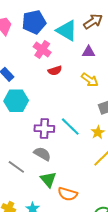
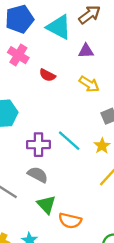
pink cross: (42, 50) -> (18, 55), moved
red semicircle: (55, 71) -> (47, 75), turned 48

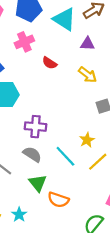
pink cross: (18, 55) -> (24, 42), turned 30
cyan line: (69, 141) -> (65, 156), moved
yellow star: (102, 146) -> (87, 140), moved

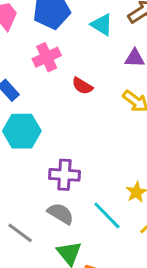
cyan triangle: (64, 19) -> (102, 25), size x0.7

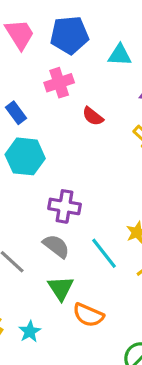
cyan triangle: (102, 25) -> (120, 55), turned -35

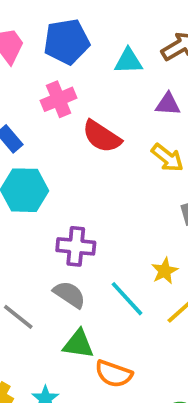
red semicircle: (93, 116) -> (102, 136), size x1.5
green triangle: (61, 288) -> (78, 344), turned -44

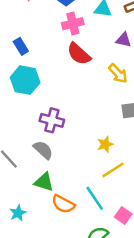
pink cross: (59, 99) -> (73, 24), moved
cyan line: (127, 299) -> (95, 198), moved

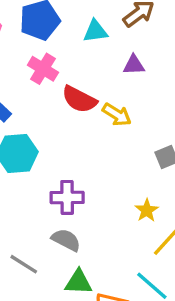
pink cross: (73, 24) -> (43, 69), moved, turned -30
yellow arrow: (118, 74) -> (117, 115), moved

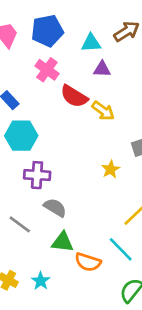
purple triangle: (134, 65) -> (102, 69), moved
purple cross: (67, 197) -> (37, 175), moved
yellow star: (147, 210) -> (111, 169), moved

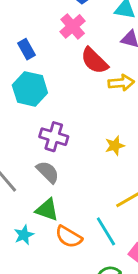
yellow arrow: (103, 111) -> (121, 83), turned -55
purple cross: (37, 175) -> (54, 137), moved
cyan star: (41, 281) -> (24, 235), moved

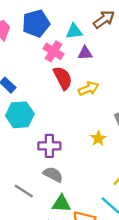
pink cross: (73, 26) -> (54, 51), moved
red semicircle: (94, 61) -> (63, 78), turned -145

